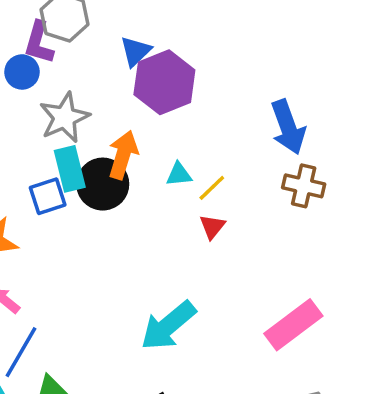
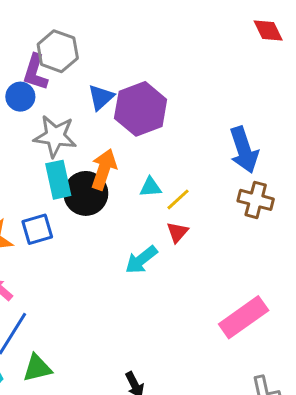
blue triangle: (136, 51) -> (101, 97), moved
gray star: (64, 118) -> (55, 136), turned 30
blue square: (48, 196) -> (37, 229), moved
cyan arrow: (168, 326) -> (141, 260), moved, size x0.7

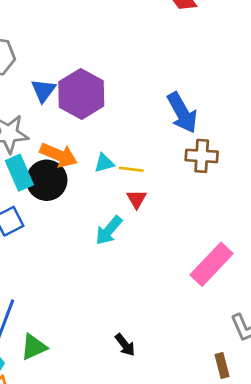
orange arrow: (104, 169) -> (59, 155), turned 105
yellow line: (178, 199) -> (131, 169), turned 60

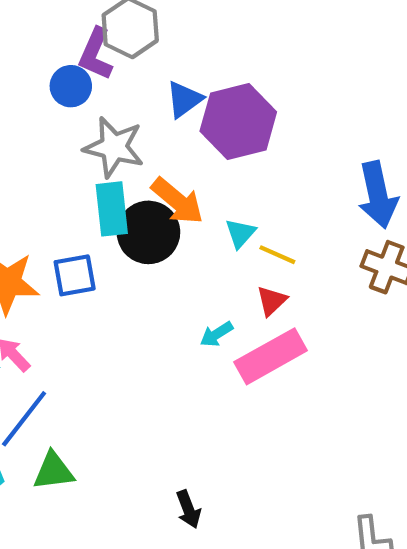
cyan triangle: (104, 163) -> (240, 233), turned -50
cyan arrow: (109, 230) -> (217, 334), size x0.7
pink rectangle: (212, 264) -> (271, 356), moved

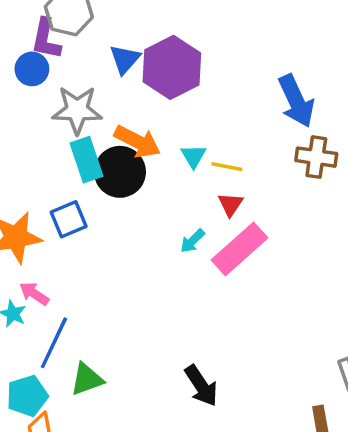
black arrow: (188, 509) -> (201, 386), size x1.4

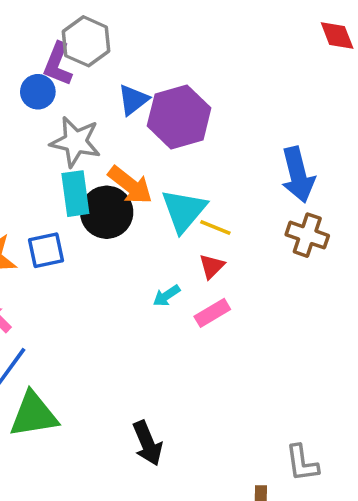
cyan triangle: (193, 156) -> (184, 211), size x1.8
pink rectangle: (240, 249) -> (212, 313), size x0.6
green triangle: (87, 379) -> (34, 415), size x1.4

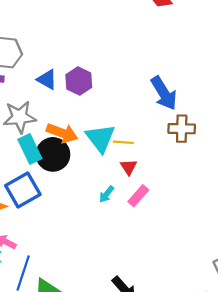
blue triangle: (133, 100) -> (47, 80), turned -35
purple hexagon: (179, 117) -> (79, 81), size x0.7
blue square: (46, 250) -> (23, 190), size x1.4

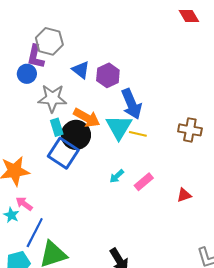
blue arrow: (164, 93) -> (131, 104), moved
cyan rectangle: (30, 149) -> (57, 127), size x0.7
red triangle: (129, 167) -> (184, 195), moved, turned 35
blue square: (23, 190) -> (63, 153), moved, turned -36

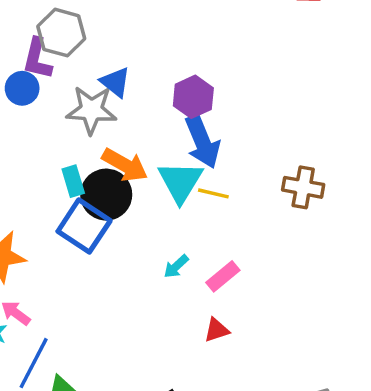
purple hexagon: (108, 75) -> (193, 97), moved
gray star: (52, 98) -> (91, 110), moved
red triangle: (184, 195) -> (217, 330), moved

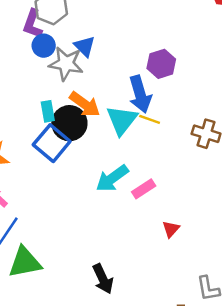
blue circle: (22, 88) -> (44, 46), moved
purple hexagon: (193, 97) -> (161, 64), moved
yellow line: (213, 193) -> (150, 119), moved
cyan arrow: (176, 266) -> (112, 178), size x1.8
red triangle: (217, 330) -> (171, 229), moved, turned -36

